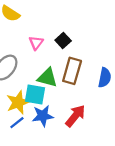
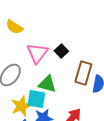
pink triangle: (36, 43) -> (37, 53), size x1.6
brown rectangle: (72, 71) -> (83, 73), moved

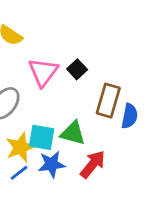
green triangle: (47, 84) -> (73, 133), moved

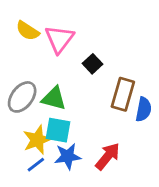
pink triangle: (43, 72) -> (59, 39), moved
green triangle: (73, 133) -> (54, 98), moved

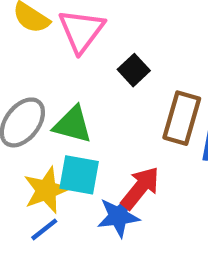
blue star: (68, 156) -> (118, 216), moved
red arrow: (108, 156) -> (140, 188), moved

